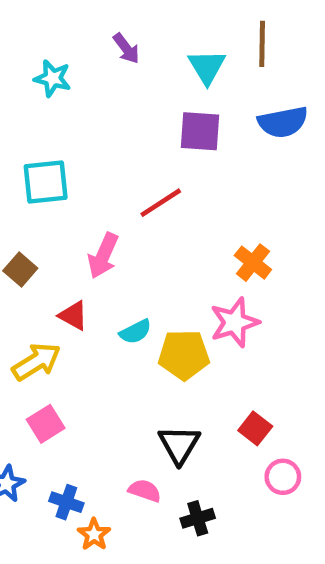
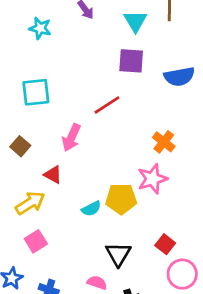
blue semicircle: (283, 122) -> (179, 77), moved
cyan semicircle: (135, 332) -> (91, 209), moved
pink circle: (283, 477) -> (182, 274), size x1.4

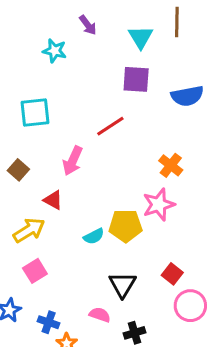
cyan star: (40, 28) -> (55, 51), moved

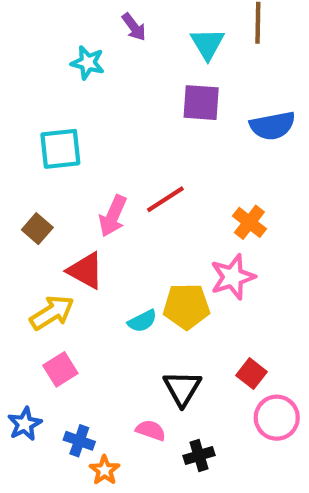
red line: (110, 126) -> (165, 199), moved
red triangle: (53, 200) -> (86, 271), size x1.4

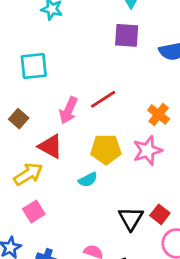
yellow pentagon: (186, 306) -> (106, 149), moved
black triangle: (182, 388) -> (131, 218), moved

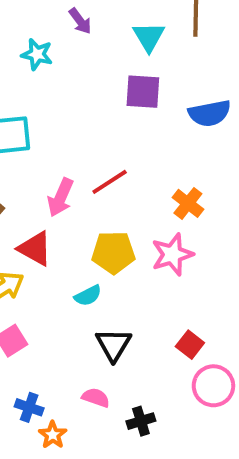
black triangle: (131, 218) -> (113, 345), moved

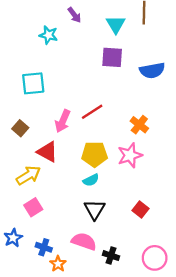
cyan semicircle: (88, 296) -> (91, 180), moved
pink circle: (213, 386) -> (155, 258), moved
pink semicircle: (96, 398) -> (84, 241), size x1.5
black cross: (141, 421) -> (111, 256), turned 35

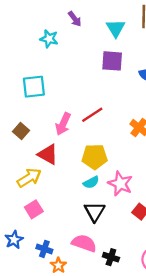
pink star: (130, 155) -> (120, 184), moved, turned -30

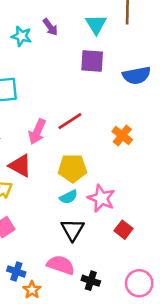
purple arrow: (75, 19) -> (50, 27), moved

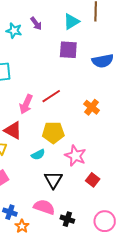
cyan triangle: (96, 24) -> (71, 22), turned 30
cyan semicircle: (69, 197) -> (38, 155), moved

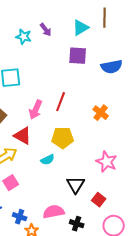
red line: (51, 96) -> (61, 102), turned -36
pink star: (75, 156) -> (107, 162), moved
black triangle: (53, 180) -> (76, 185), moved
red square: (93, 180) -> (99, 200), moved
pink semicircle: (44, 207) -> (54, 212), turned -30

